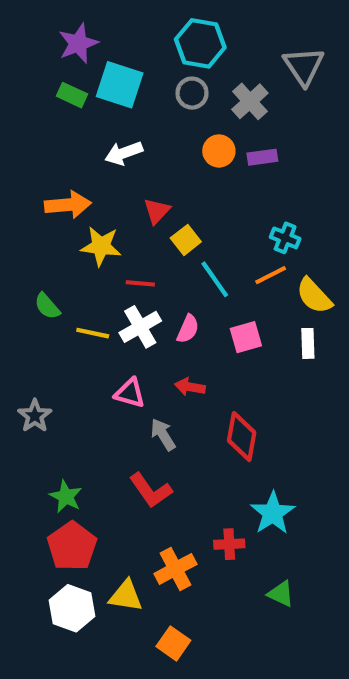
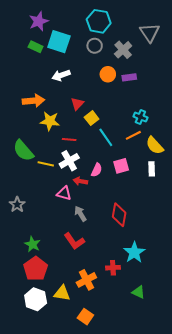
green semicircle: (47, 306) -> (23, 151), size x1.6
pink semicircle: (188, 329) -> (97, 170), moved
red arrow: (190, 387) -> (80, 181), moved

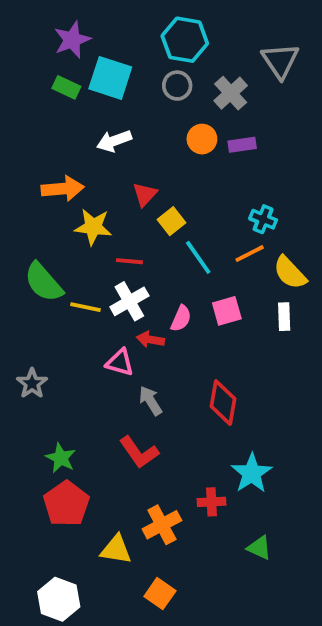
white hexagon: (36, 299) -> (59, 599), moved

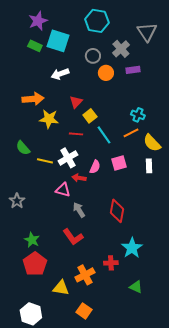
gray circle: (177, 86) -> (93, 56), moved
purple rectangle: (242, 145) -> (133, 70), moved
red line: (129, 261) -> (76, 134), moved
green semicircle: (43, 282) -> (23, 148), size x0.7

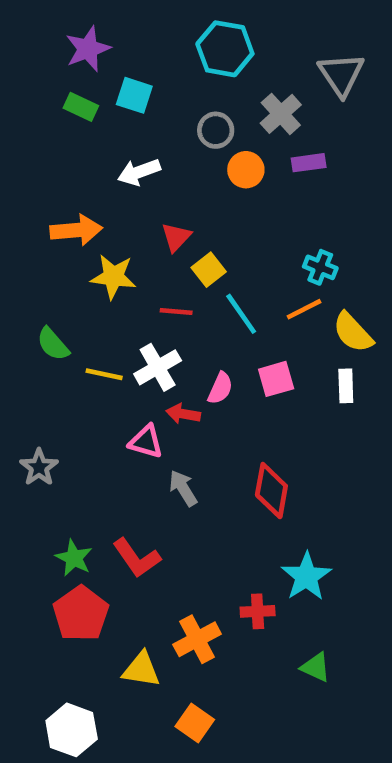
cyan square: (58, 41) -> (134, 95), size x0.7
red L-shape: (73, 237) -> (137, 558), moved

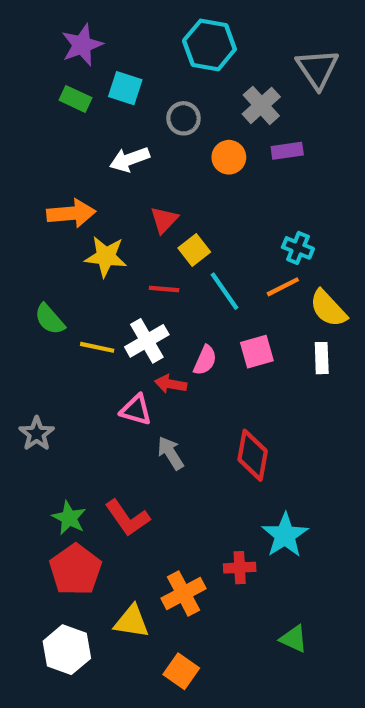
gray circle: (216, 130) -> (183, 118), moved
green triangle: (316, 667) -> (294, 639), moved
white hexagon: (72, 730) -> (67, 650), moved

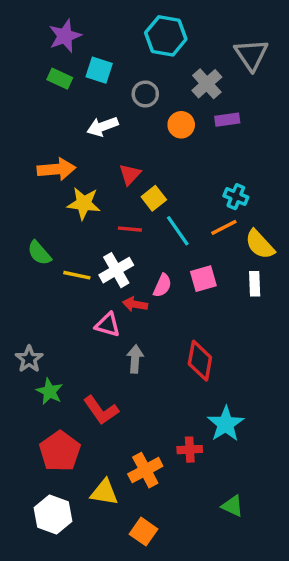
gray star: (37, 434) -> (29, 359), moved
gray arrow: (171, 453) -> (135, 359), turned 36
green star: (69, 518) -> (50, 391), moved

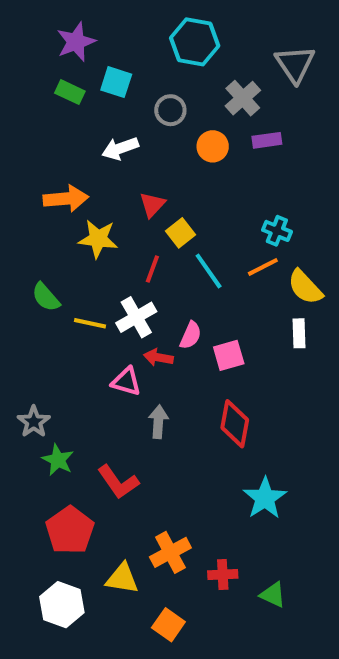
red line: (130, 229) -> (152, 269), turned -75
pink square: (203, 279) -> (229, 355), moved
red cross: (190, 450) -> (223, 574), moved

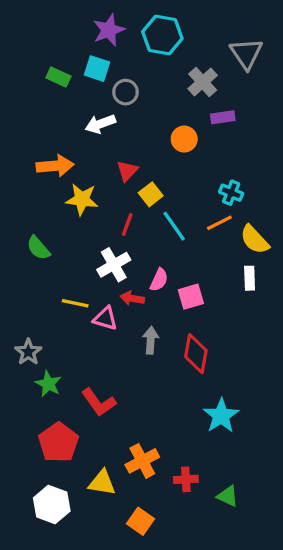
purple star: (76, 42) -> (109, 30), moved
gray circle: (170, 110) -> (126, 92), moved
orange circle: (213, 146) -> (184, 139), moved
yellow line: (90, 323) -> (75, 303), moved
gray arrow: (158, 422) -> (151, 340), moved

